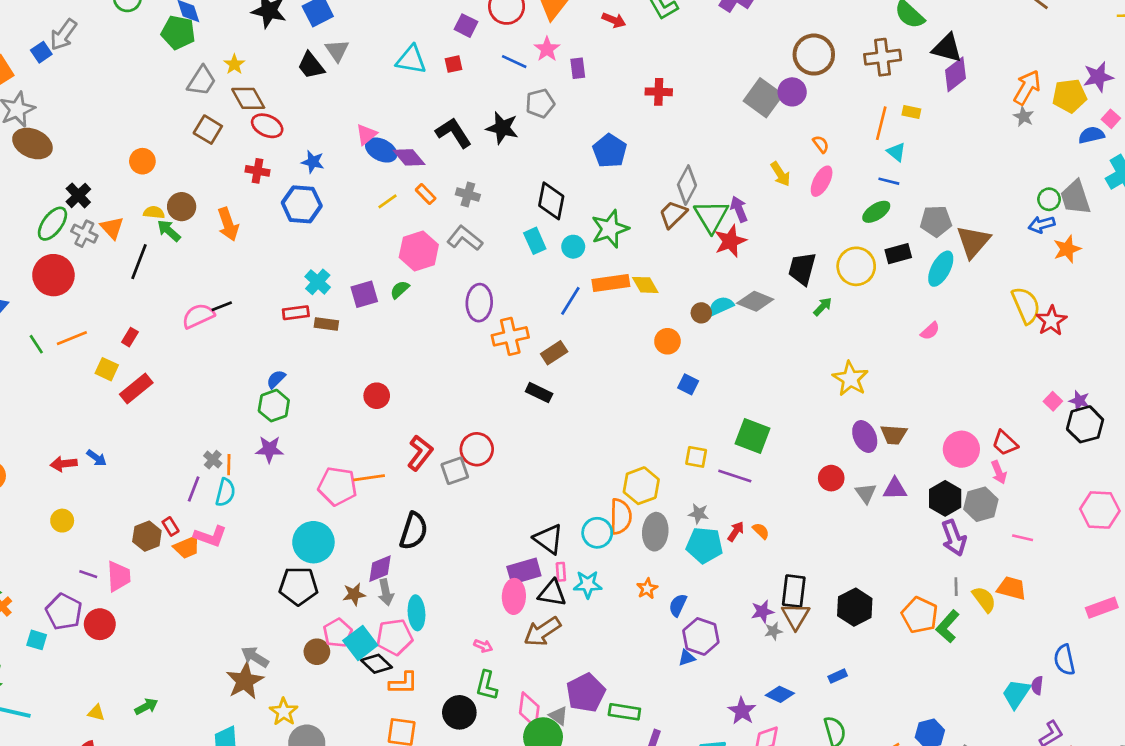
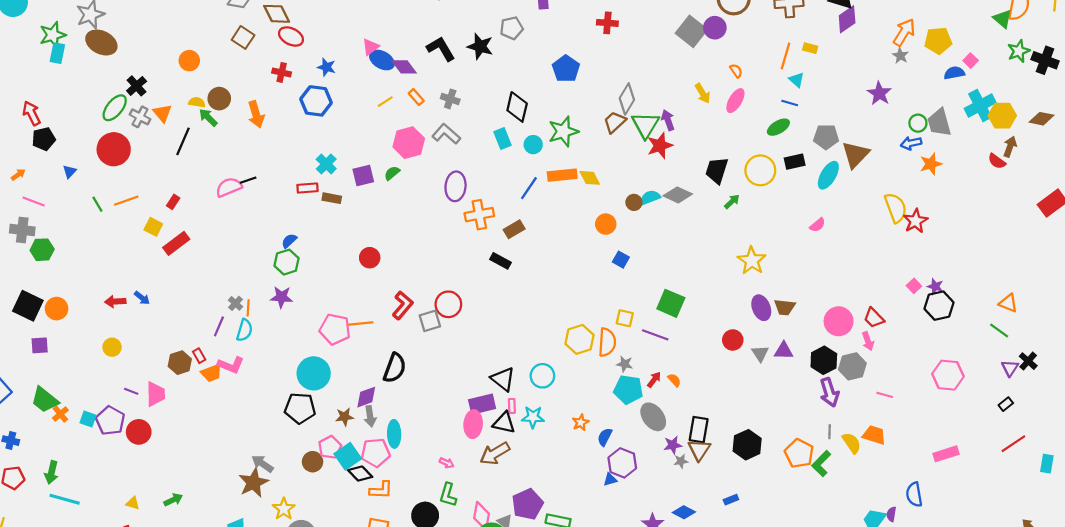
purple star: (1098, 77) -> (879, 93), moved, turned -30
orange semicircle: (621, 516) -> (607, 342), moved
gray ellipse: (655, 532) -> (653, 417), moved, turned -44
cyan square: (37, 640) -> (88, 419), moved

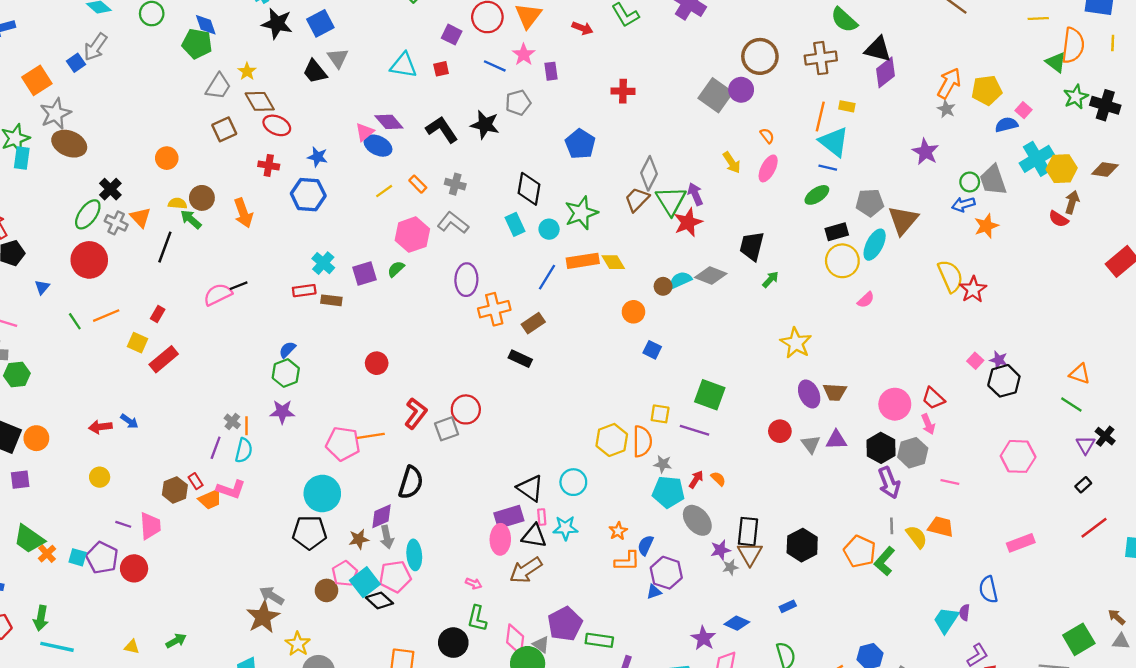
brown square: (243, 37) -> (224, 129), turned 35
purple diamond: (404, 67) -> (389, 122), moved
cyan triangle: (797, 80) -> (834, 142), size x1.8
yellow circle: (760, 170) -> (842, 261), moved
orange L-shape: (381, 490) -> (627, 561), moved

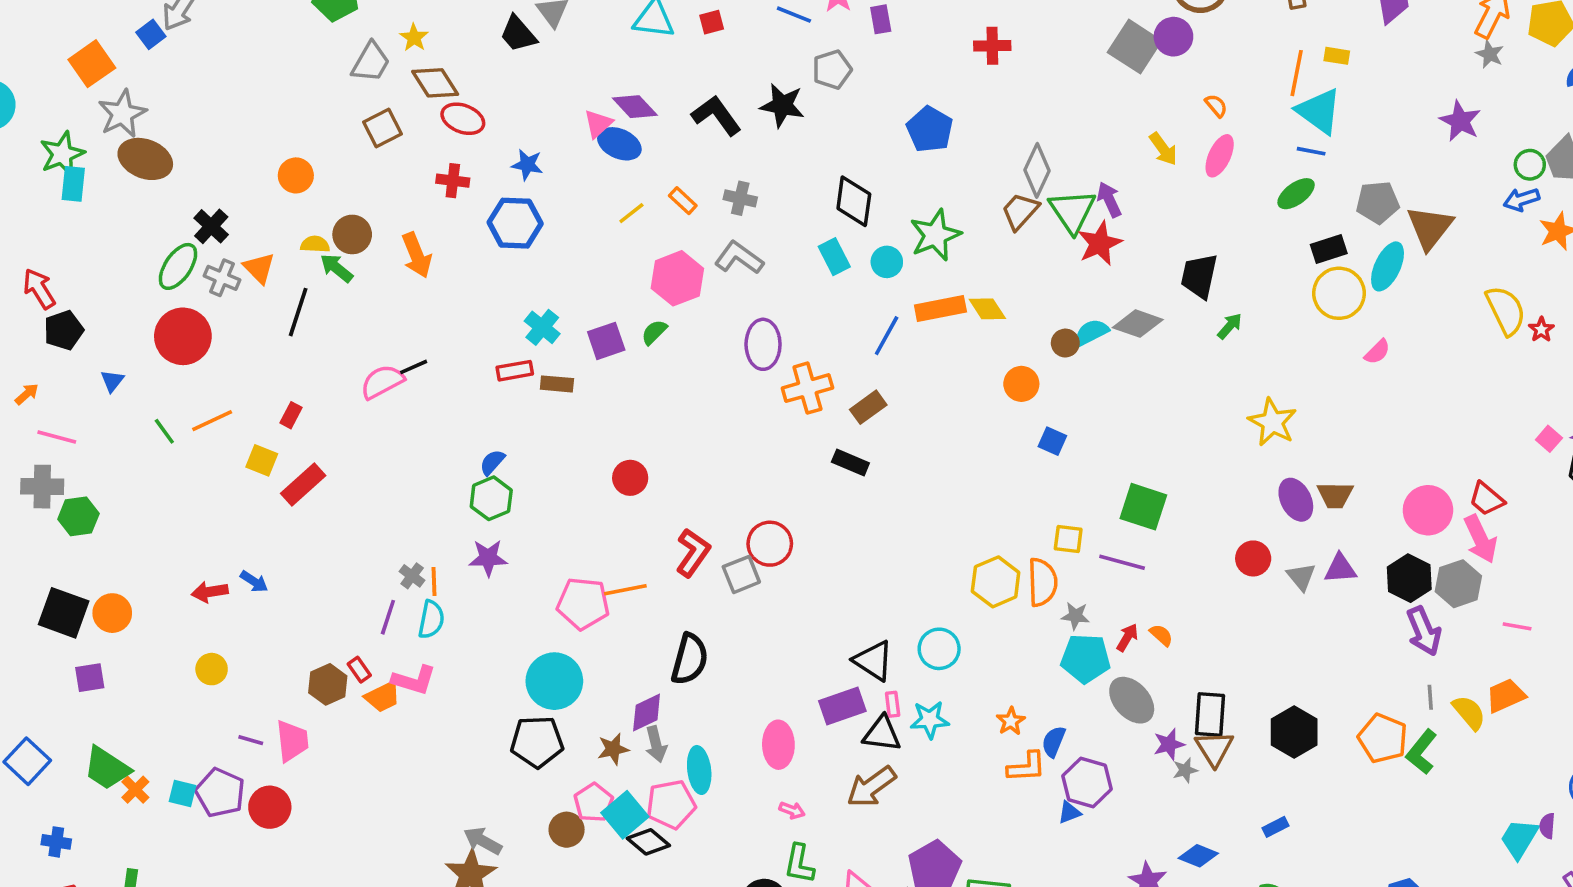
red star: (973, 289) -> (1541, 330), size x0.6
pink arrow: (928, 424) -> (1480, 539), size x1.5
orange trapezoid: (941, 527) -> (1506, 696), turned -36
pink ellipse: (500, 539) -> (778, 745), moved

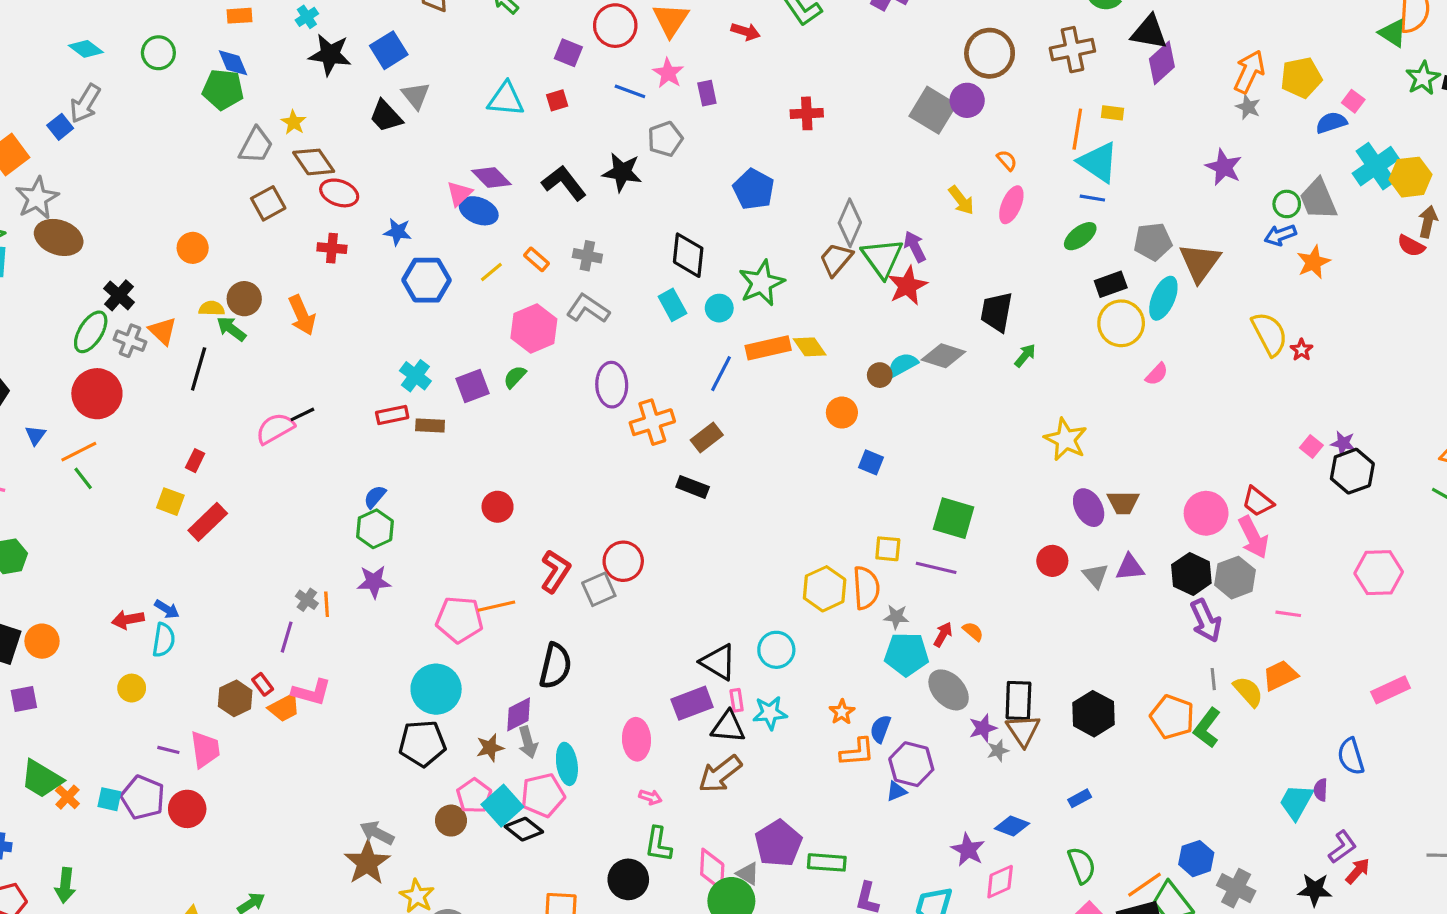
blue hexagon: (515, 223) -> (427, 280), moved
orange line: (212, 421) -> (79, 452), moved
cyan semicircle: (431, 620) -> (164, 640), moved

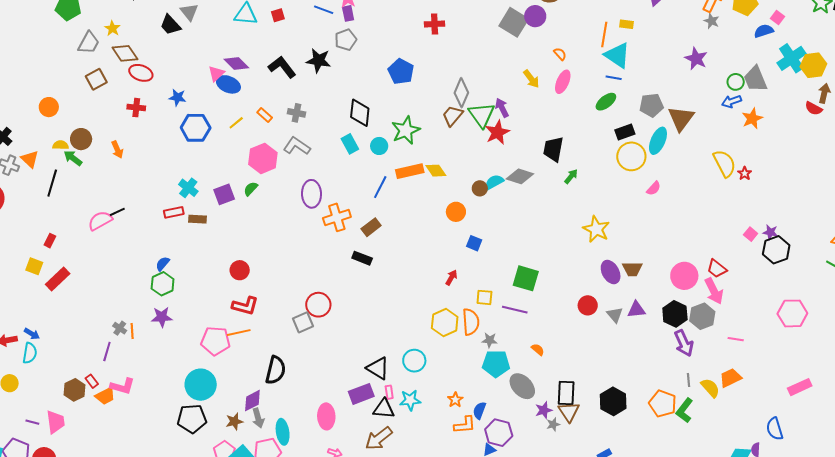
purple rectangle: (707, 93) -> (348, 13), moved
orange arrow: (302, 315) -> (117, 150), size x0.7
red L-shape: (555, 571) -> (245, 306), moved, turned 72
red arrow: (943, 634) -> (451, 278), moved

